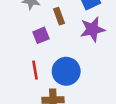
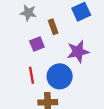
purple star: (92, 29) -> (78, 52), moved

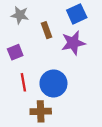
purple square: (37, 44) -> (15, 52), moved
purple star: (78, 52) -> (73, 43), moved

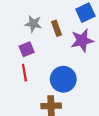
gray star: (20, 15) -> (33, 24), moved
red line: (23, 82) -> (24, 73), moved

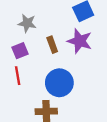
brown rectangle: (57, 28) -> (52, 45), moved
purple star: (82, 40) -> (80, 41), turned 30

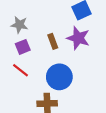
gray star: (27, 23) -> (19, 25), moved
red line: (18, 76) -> (21, 70), turned -42

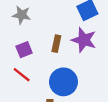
gray star: (19, 25) -> (22, 15), moved
brown rectangle: (53, 41) -> (56, 44), turned 32

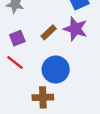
brown rectangle: (56, 44) -> (49, 32), turned 35

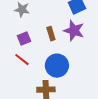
brown rectangle: (49, 32) -> (51, 34), turned -64

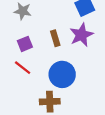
purple star: (74, 31) -> (81, 35), turned 30

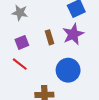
blue circle: (62, 74) -> (68, 70), moved

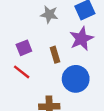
gray star: (20, 13) -> (49, 14), moved
brown rectangle: (50, 37) -> (55, 55), moved

